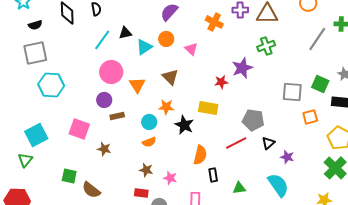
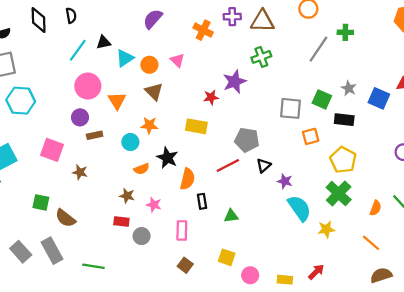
orange circle: (166, 39) -> (149, 65), moved
black star: (184, 125) -> (167, 158), moved
orange semicircle: (149, 142) -> (142, 169), moved
cyan semicircle: (278, 185) -> (299, 208), moved

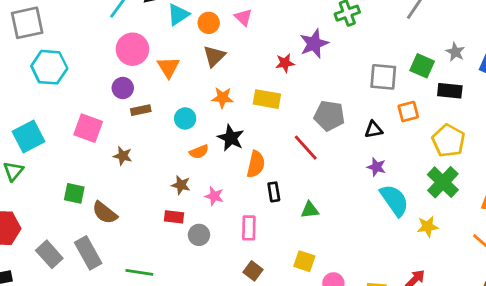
brown triangle: (154, 92) -> (214, 56), turned 30
orange star: (149, 125) -> (223, 98), moved
red line: (228, 166) -> (306, 148), turned 75
black triangle: (264, 166) -> (374, 130), moved, turned 32

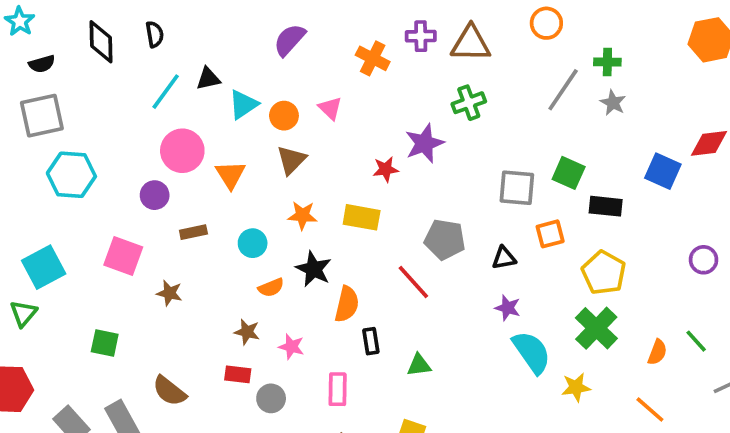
gray star: (455, 52) -> (613, 103), moved
purple circle: (123, 88) -> (155, 195), moved
brown semicircle: (105, 213) -> (169, 391), moved

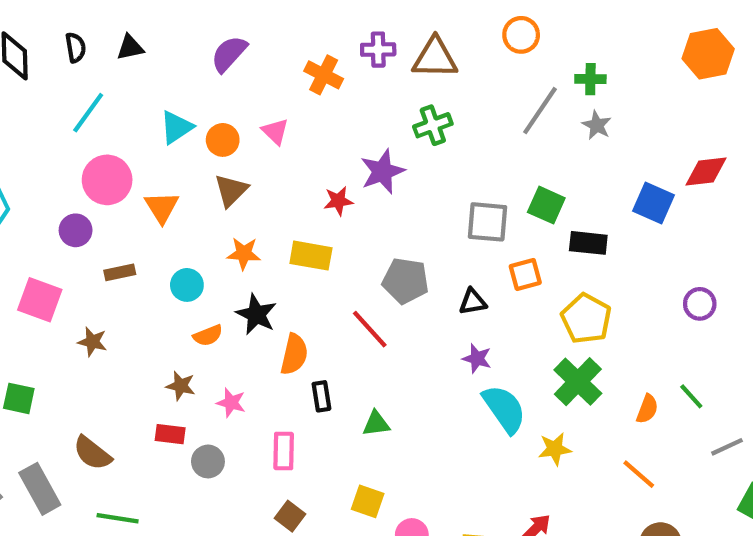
black triangle: (208, 79) -> (130, 47), moved

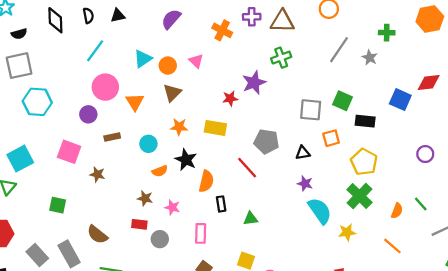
green cross: (590, 79) -> (387, 33), moved

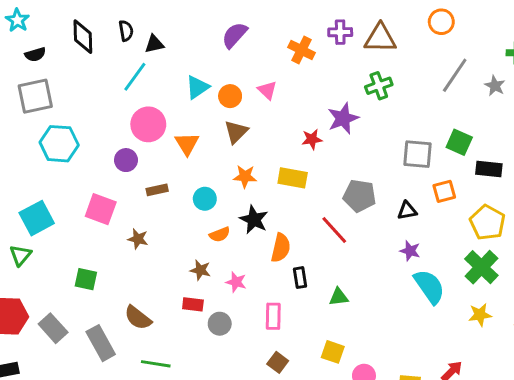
black triangle: (118, 16) -> (154, 44), moved
yellow star: (347, 232) -> (480, 315), moved
gray rectangle: (37, 255) -> (53, 328), moved

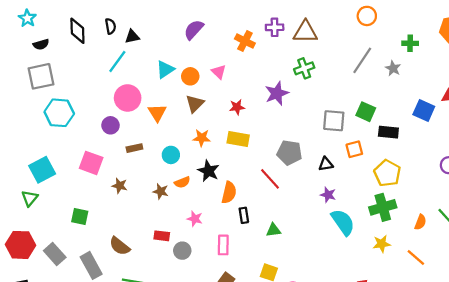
orange circle: (441, 22) -> (367, 16), moved
red star: (312, 139) -> (237, 107), moved
green cross: (481, 267) -> (383, 207), turned 30
brown star: (200, 270) -> (161, 191), moved

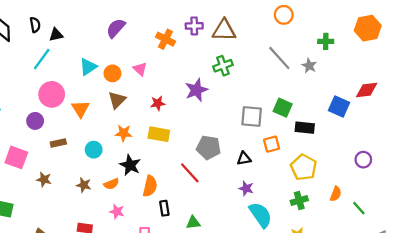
gray line: (362, 60) -> (279, 58), turned -76
orange semicircle: (182, 182) -> (111, 184), moved
green cross: (383, 207) -> (299, 200), size x0.7
orange semicircle: (420, 222) -> (336, 194), moved

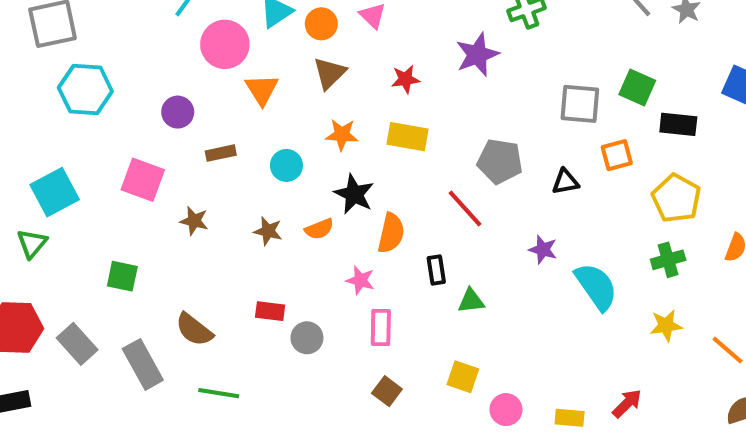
pink circle: (52, 94) -> (225, 44), moved
purple star: (246, 188) -> (543, 250), moved
black rectangle: (164, 208) -> (436, 270), moved
pink star: (117, 212) -> (360, 280), moved

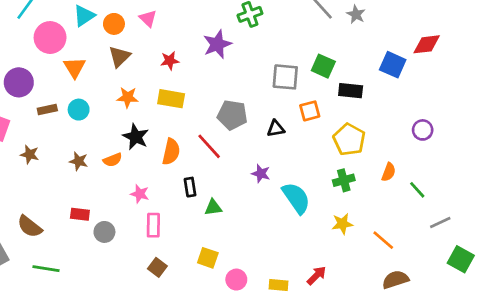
purple circle: (178, 112) -> (19, 82), size x1.4
cyan circle: (286, 165) -> (79, 110), moved
orange semicircle: (391, 233) -> (171, 152), moved

